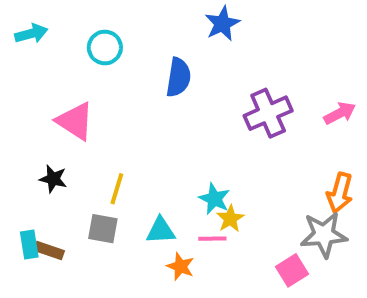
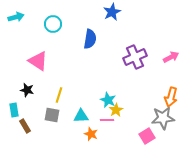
cyan rectangle: (29, 245) -> (14, 110), moved
brown rectangle: (49, 251) -> (25, 126), turned 40

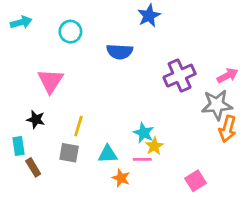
blue semicircle: (90, 39) -> (120, 52), turned 84
pink triangle: (38, 61) -> (50, 81), turned 30
gray star: (163, 118) -> (217, 105), moved

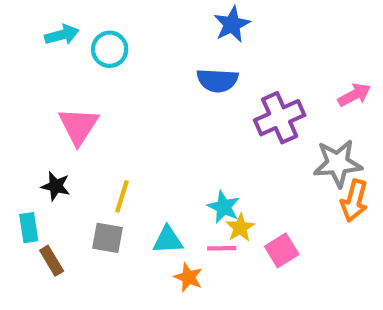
cyan arrow: (21, 22) -> (62, 35), moved
blue semicircle: (120, 52) -> (217, 80), moved
pink arrow: (227, 76) -> (354, 95), moved
pink square: (196, 181) -> (282, 250), moved

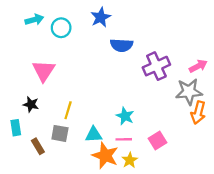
blue star: (232, 24) -> (101, 17), moved
pink arrow: (354, 95) -> (198, 66), moved
yellow star: (240, 228) -> (130, 160), moved
brown rectangle: (52, 261) -> (38, 146), moved
orange star: (188, 277) -> (105, 156), size x1.6

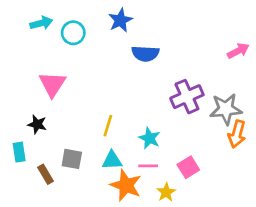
purple cross: (156, 66) -> (187, 97), moved
pink arrow: (198, 66) -> (238, 51), moved
yellow line: (68, 110) -> (108, 126), moved
yellow star: (130, 160) -> (166, 192), moved

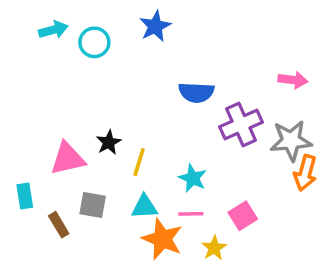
pink arrow: (238, 51) -> (293, 80), moved, turned 35
blue semicircle: (145, 54) -> (196, 92), moved
pink triangle: (52, 84) -> (68, 159), moved, turned 44
black star: (37, 124) -> (109, 142), moved, turned 30

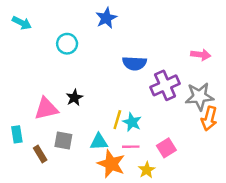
cyan arrow: (53, 30) -> (22, 23), moved, turned 42
cyan circle: (94, 42) -> (67, 44), moved
yellow line: (139, 162) -> (117, 120), moved

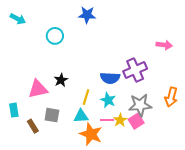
blue star: (106, 18) -> (87, 15), turned 30
blue semicircle: (134, 63) -> (110, 78), moved
gray star: (199, 96) -> (140, 105), moved
yellow line: (117, 120) -> (86, 97), moved
yellow star: (147, 170) -> (120, 120), moved

